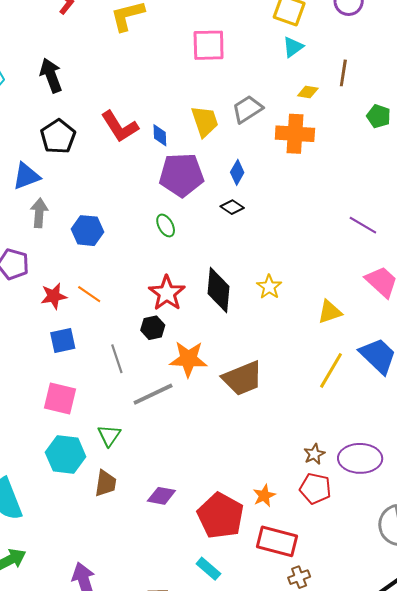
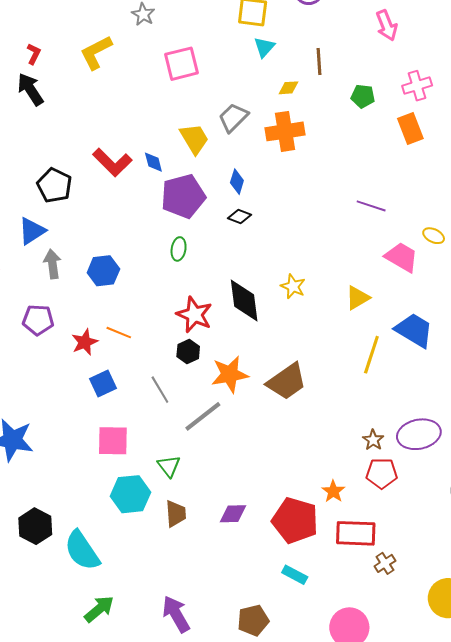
black arrow: (51, 75) -> (30, 89), moved
green ellipse: (166, 225) -> (179, 249), turned 50

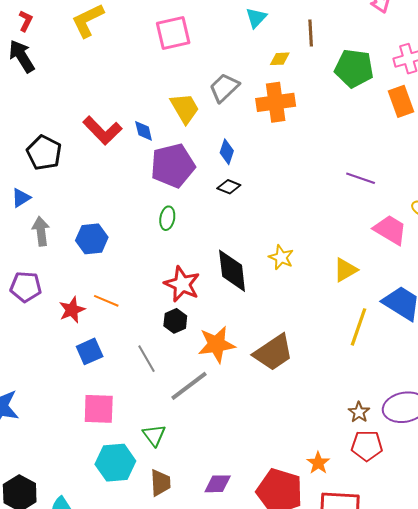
green pentagon: (363, 96) -> (354, 68), size x1.6
blue triangle: (32, 231) -> (21, 198), size x0.7

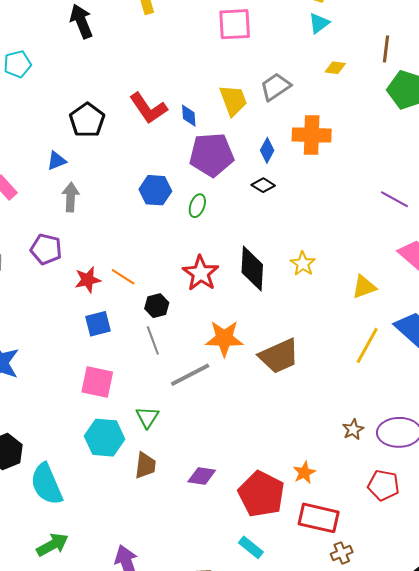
brown line: (311, 33) -> (386, 49), moved
orange cross: (276, 102) -> (312, 135), moved
blue hexagon: (92, 239) -> (155, 190), moved
black hexagon: (175, 321) -> (157, 306), moved
red pentagon: (367, 446) -> (384, 485), moved

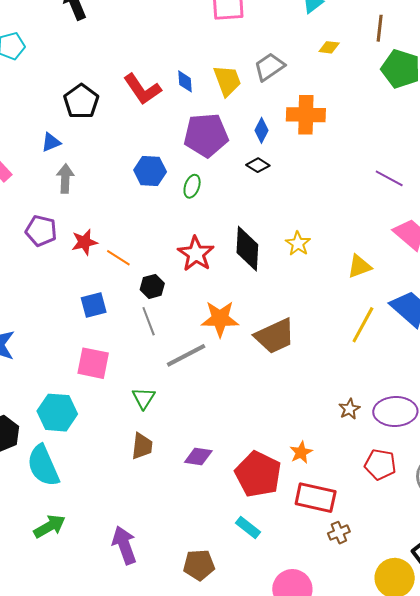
blue diamond: (189, 116) -> (185, 81), moved
red star: (88, 280) -> (84, 242), moved
cyan hexagon: (105, 438) -> (57, 413), moved

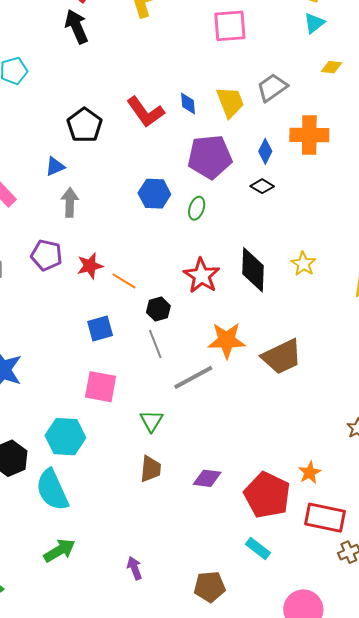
purple arrow: (124, 545) -> (135, 568), size x0.6

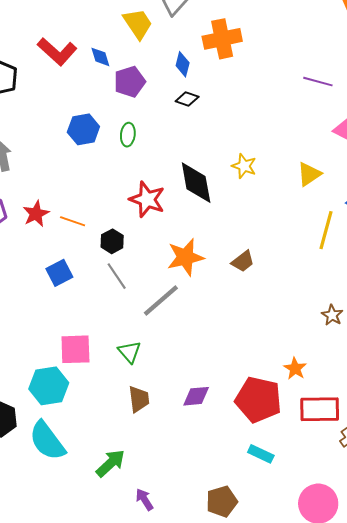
blue diamond: (188, 103) -> (100, 57), moved
purple pentagon: (210, 157) -> (130, 82), size x0.7
brown trapezoid: (282, 357) -> (243, 261), size x0.6
pink square: (101, 387) -> (75, 349), moved
green arrow: (59, 550) -> (110, 463), moved

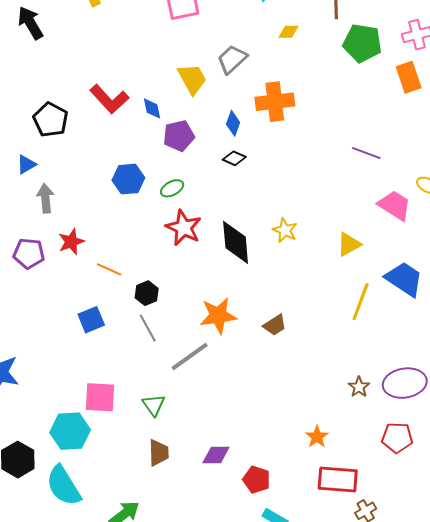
green ellipse: (128, 135) -> (172, 188), turned 50
red star: (147, 199) -> (184, 228), moved
red star: (36, 214) -> (71, 242), moved
red pentagon: (258, 400) -> (257, 480), moved, size x0.6

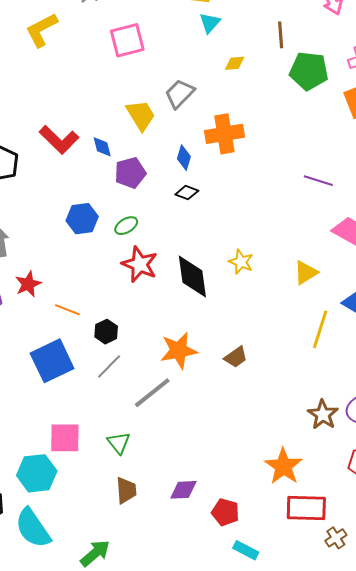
blue square: (91, 320) -> (52, 361), size x1.6
gray line: (148, 328) -> (109, 366), turned 76
brown star: (359, 387) -> (323, 415), size x1.4
orange star: (317, 437) -> (283, 466), size x1.6

